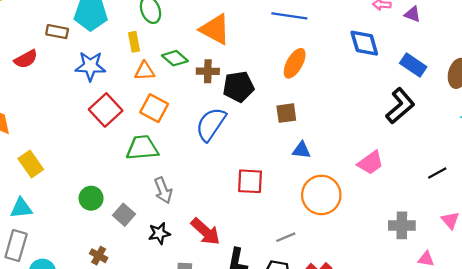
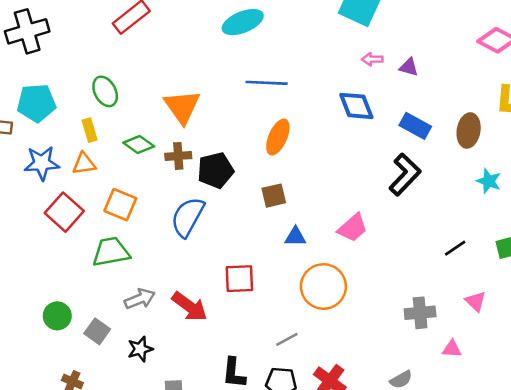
orange triangle: (215, 29) -> (182, 107), turned 32
orange triangle: (145, 71) -> (84, 164), moved
pink trapezoid: (370, 163) -> (353, 228), moved
gray arrow: (163, 190) -> (140, 299), turned -85
red arrow: (206, 232) -> (190, 307), moved

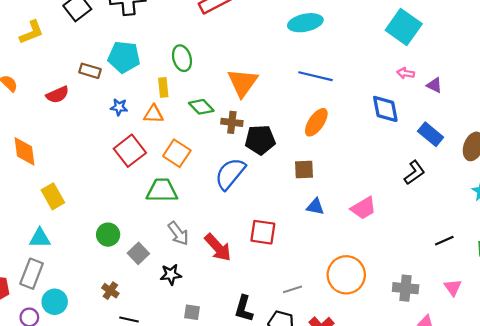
blue star: (42, 163) -> (119, 107), size x0.6
black L-shape: (405, 175) -> (414, 173), size x0.7
orange circle: (323, 286) -> (346, 275), moved
gray arrow: (140, 299) -> (178, 233), turned 65

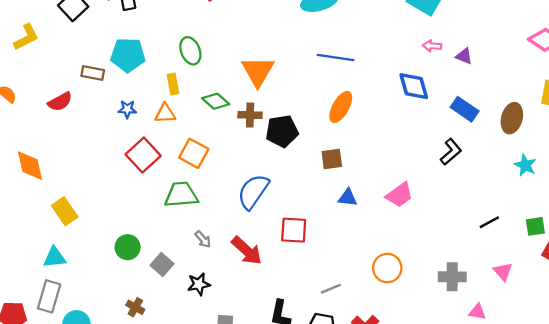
blue semicircle: (230, 174) -> (253, 192), moved
gray arrow: (178, 233) -> (203, 239), size x0.7
orange circle: (346, 275) -> (387, 268), size x0.7

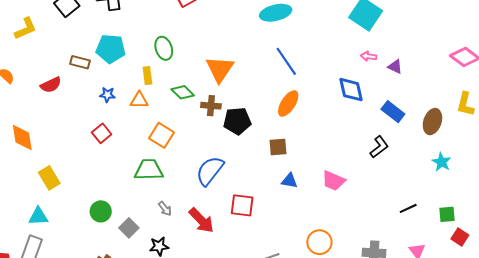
blue line: (336, 57) -> (286, 61), turned 44
red square: (143, 155) -> (102, 133), moved, size x0.7
pink trapezoid: (399, 195) -> (333, 181), turned 55

